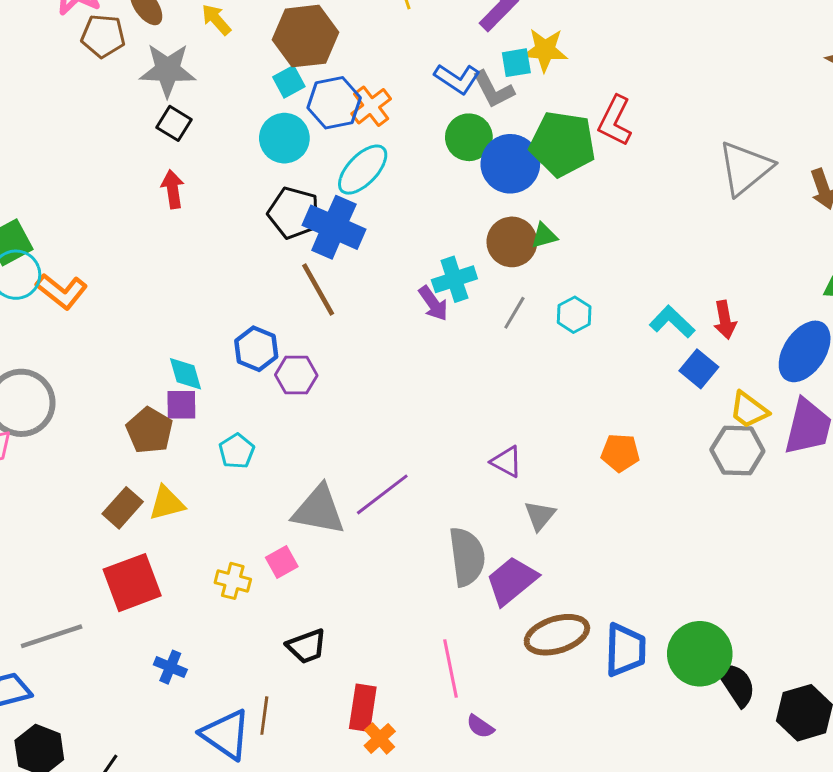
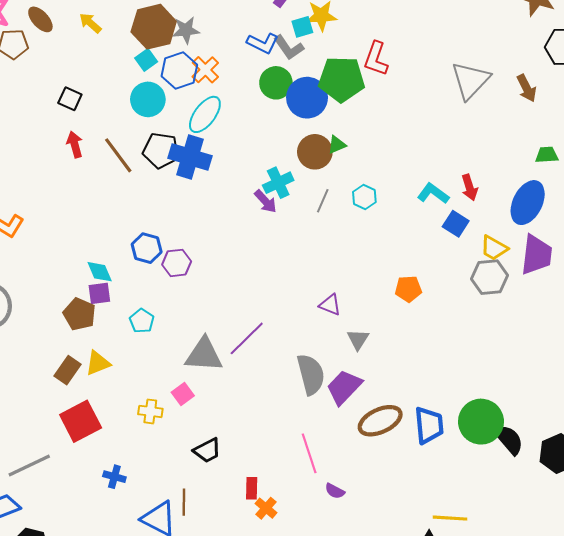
gray star: (168, 70) -> (186, 30), moved, size x0.7
brown line: (318, 290) -> (118, 155), moved
red rectangle: (363, 708) -> (252, 488), size x0.7

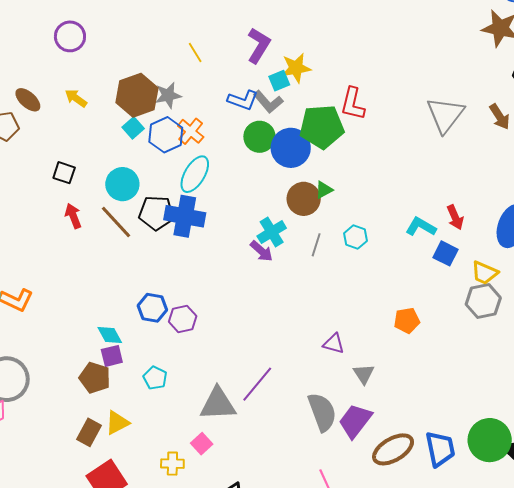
cyan circle: (148, 99) -> (122, 184), moved

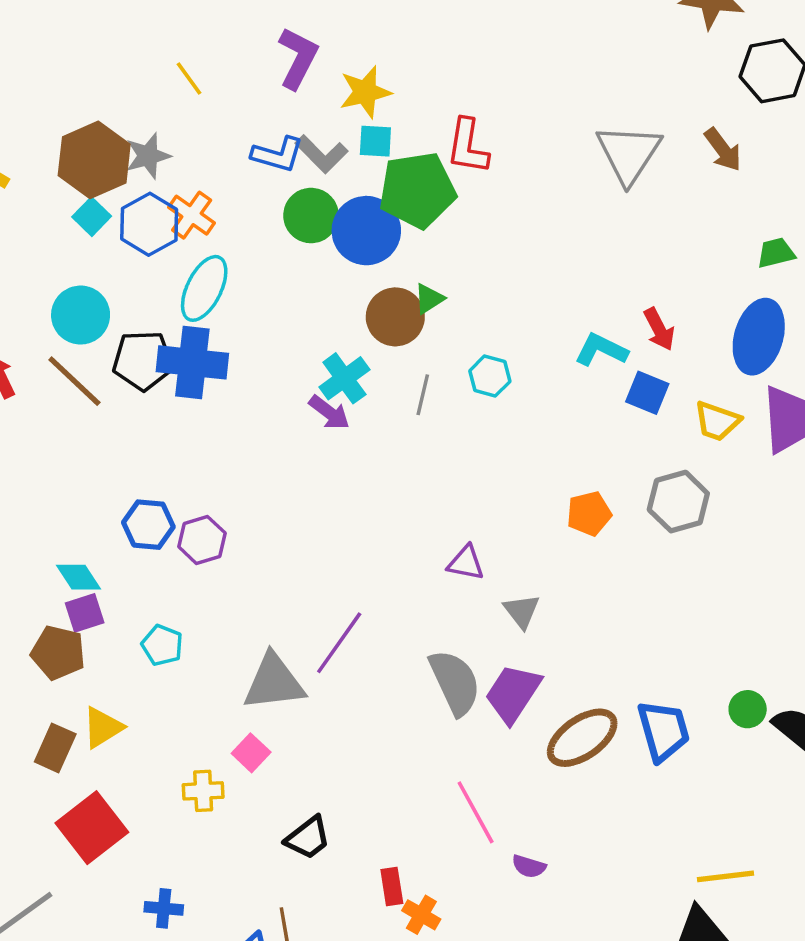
cyan square: (279, 81) -> (375, 141), moved, turned 30
gray hexagon: (483, 301) -> (678, 502), moved
green circle: (490, 440) -> (748, 709), size x0.5

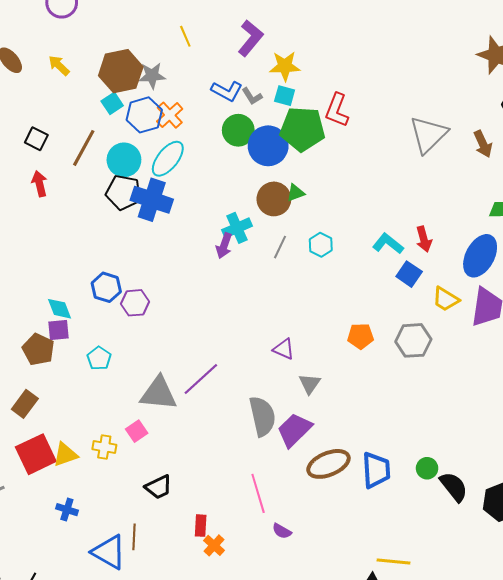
gray L-shape: (321, 154) -> (252, 96), size x0.7
cyan circle: (81, 315) -> (124, 160), moved
brown line: (74, 381) -> (84, 148), moved, turned 63
purple arrow: (329, 413) -> (224, 246), turned 60
yellow triangle: (103, 727) -> (65, 454), moved

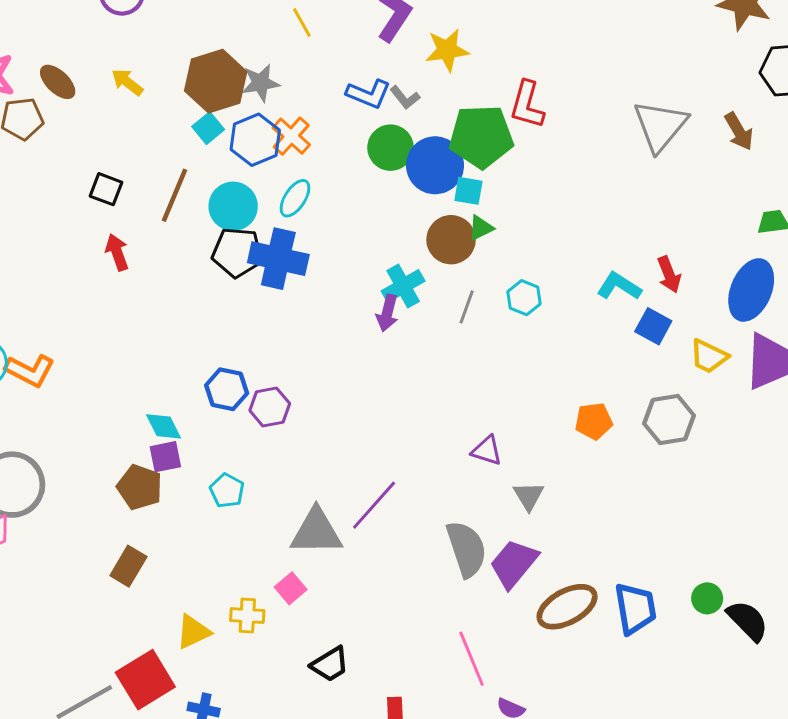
cyan square: (285, 96) -> (468, 191), moved
cyan ellipse: (168, 159) -> (295, 198), size x0.7
red square: (36, 454) -> (145, 680), moved

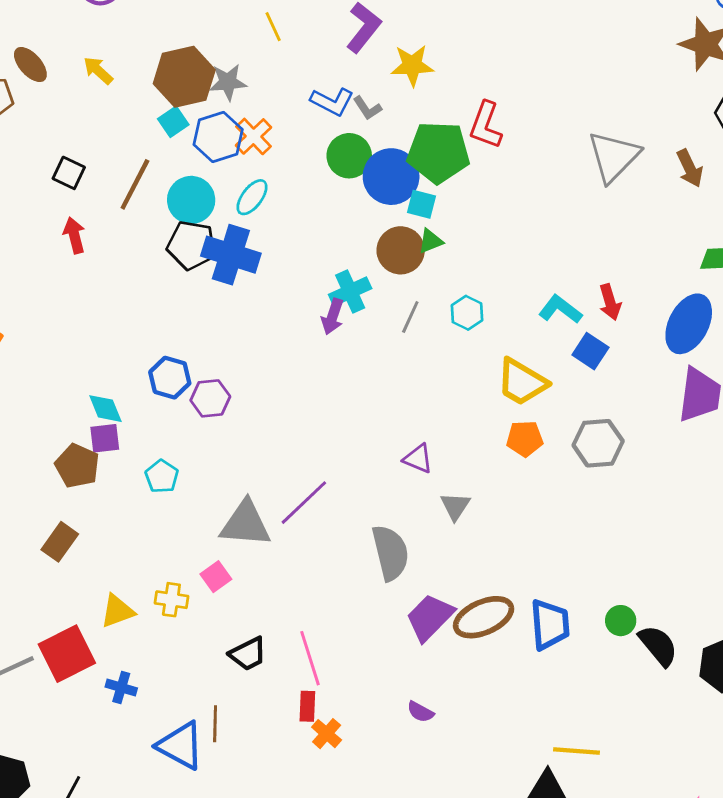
yellow trapezoid: (709, 356) -> (522, 382), moved, size x1.4
purple trapezoid: (514, 563) -> (430, 617), moved
pink line: (472, 659) -> (310, 658), moved

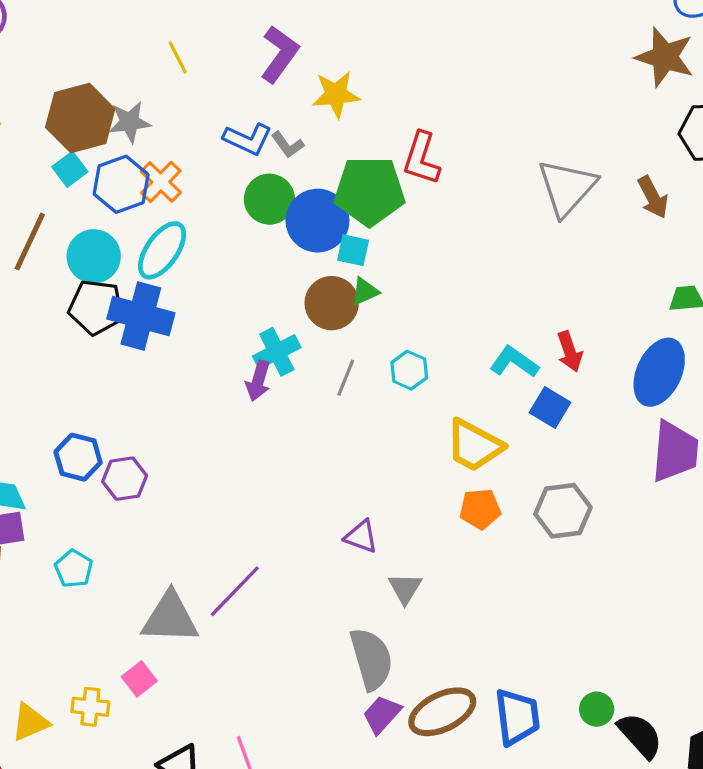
cyan ellipse: (252, 197) -> (162, 250), size x1.4
gray semicircle: (390, 553) -> (371, 659), moved
purple trapezoid: (430, 617) -> (382, 714), size x0.7

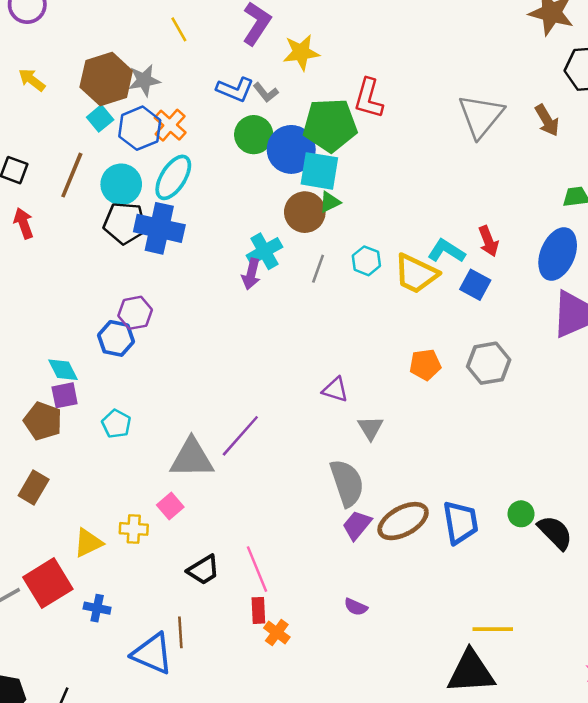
cyan square: (353, 250) -> (319, 171), size x1.6
yellow trapezoid: (474, 445) -> (416, 274), moved
purple hexagon: (125, 479) -> (135, 313), moved

